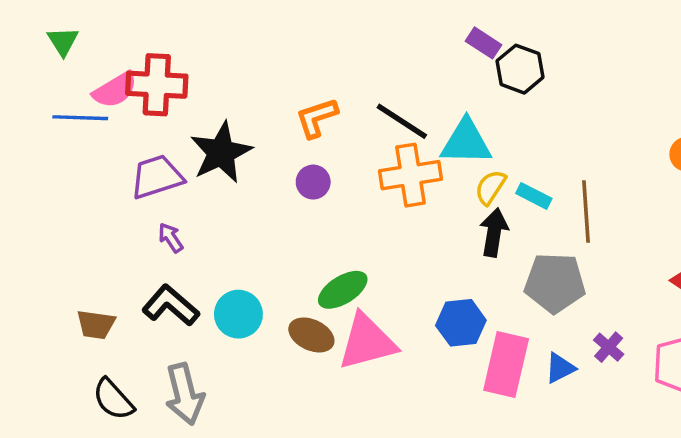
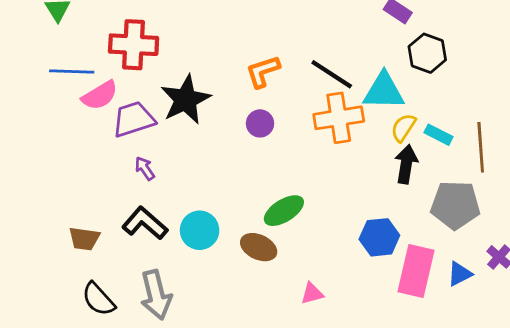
black hexagon: (520, 69) -> (427, 53), moved
pink semicircle: (115, 90) -> (100, 95), moved
pink triangle: (367, 342) -> (312, 293), moved, size x0.5

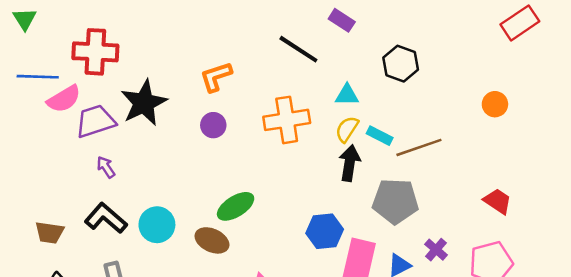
black hexagon: (427, 53) -> (401, 64), moved
black line: (332, 74) -> (298, 49), moved
cyan triangle: (384, 91) -> (347, 95), moved, size x0.6
brown line: (481, 147) -> (419, 147), turned 75

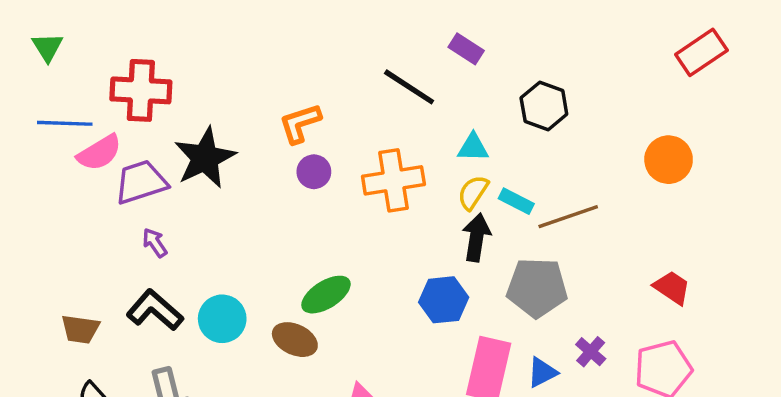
orange circle: (495, 104) -> (669, 160), size x1.4
purple circle: (213, 125) -> (314, 172), moved
blue hexagon: (325, 231) -> (444, 300), moved

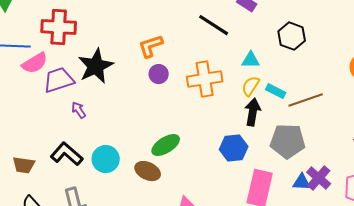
purple arrow: (155, 243) -> (79, 110), moved
purple cross: (591, 352) -> (319, 178), size x1.4
blue triangle: (542, 372) -> (302, 182), moved, turned 30

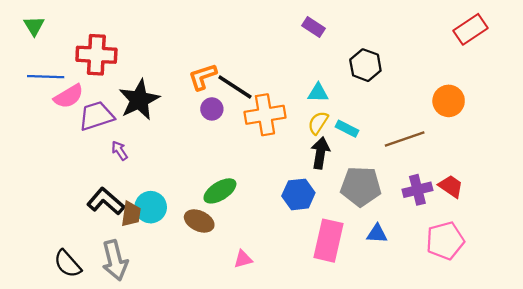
black line: (214, 25) -> (235, 87), moved
brown line: (306, 100) -> (405, 139), moved
brown trapezoid: (24, 165) -> (131, 214), moved, turned -90
purple cross: (319, 178) -> (417, 190), moved, turned 35

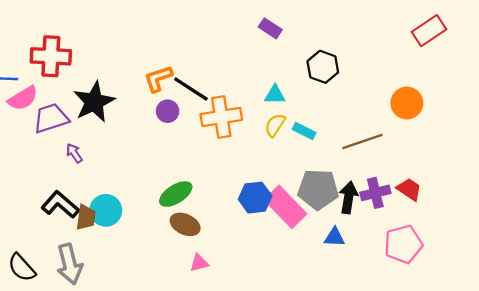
black arrow: (320, 153) -> (348, 198), moved
brown ellipse: (199, 221) -> (185, 224), moved
pink rectangle: (328, 241) -> (285, 207), moved, turned -57

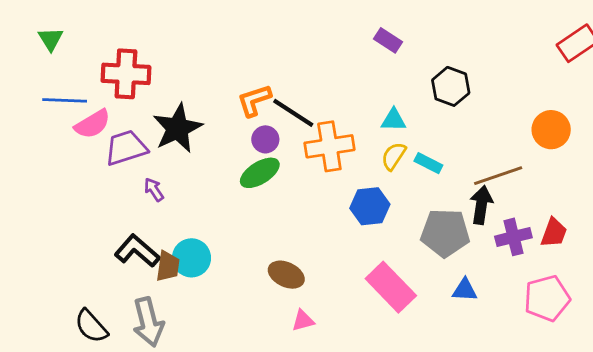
red trapezoid: (409, 189) -> (554, 233), turned 76
green ellipse: (176, 194) -> (260, 173), moved
blue hexagon: (255, 198) -> (370, 206), moved
black arrow: (348, 198) -> (481, 205), moved
pink rectangle: (285, 207) -> (391, 287), moved

